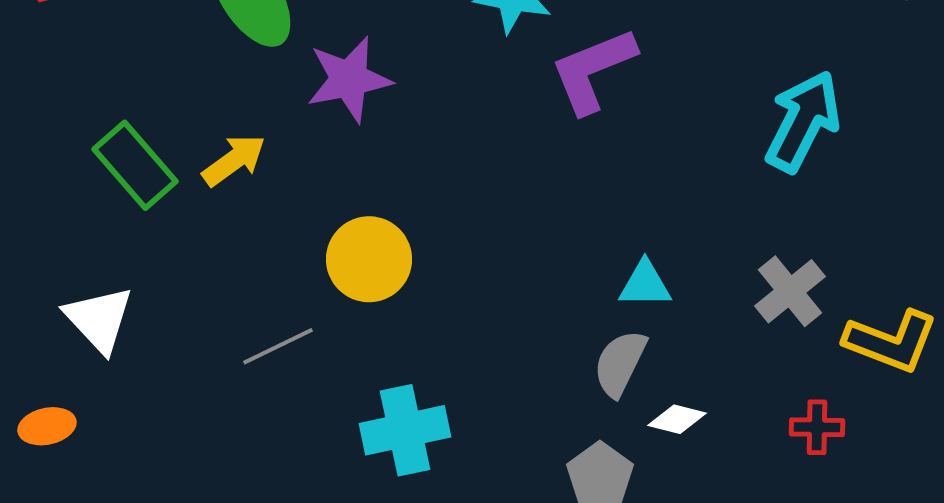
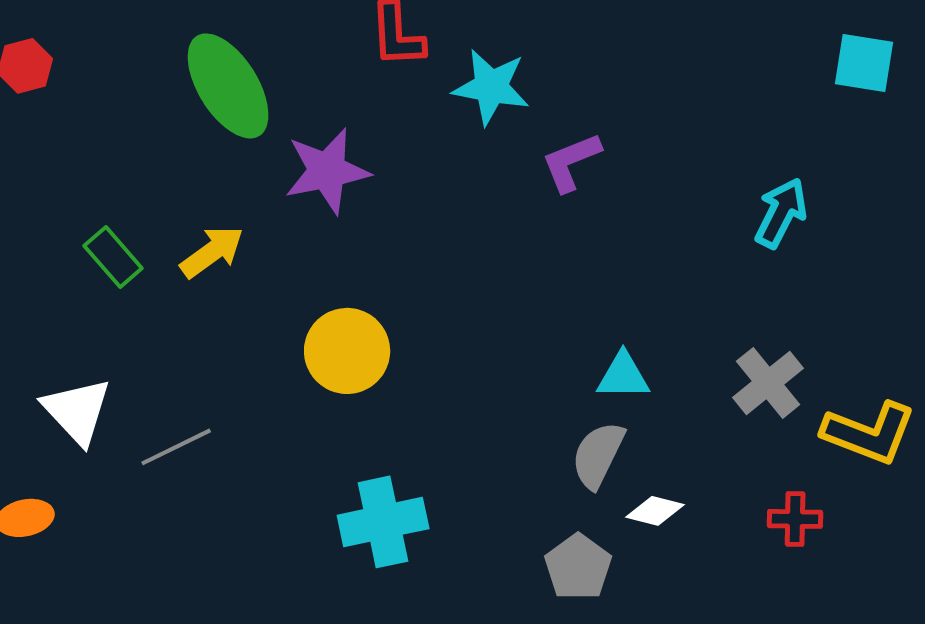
purple L-shape: (593, 70) -> (571, 162), size x0.7
cyan arrow: (803, 121) -> (781, 213), size x0.7
green rectangle: (135, 165) -> (113, 257), size x0.7
gray line: (278, 346) -> (176, 447), moved

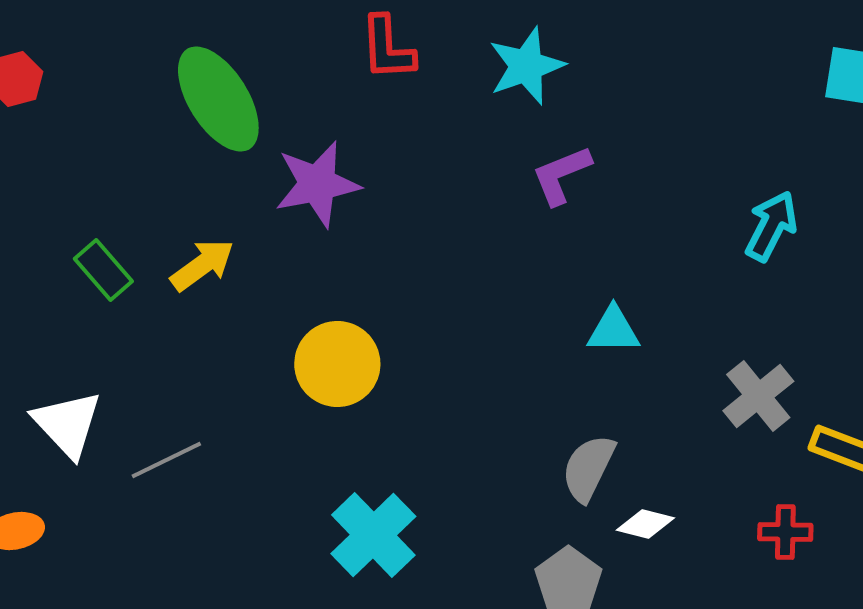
cyan star: (491, 87) -> (526, 66), moved, turned -30
cyan triangle: (623, 376) -> (613, 330), moved
cyan cross: (383, 522) -> (373, 535), turned -32

